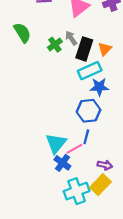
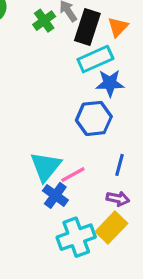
blue line: (86, 137) -> (119, 165), moved

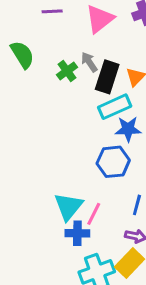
pink line: (73, 175) -> (94, 214), turned -35
blue cross: (55, 195) -> (77, 233), turned -35

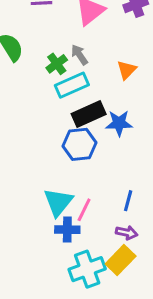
black rectangle: (107, 77) -> (89, 114), moved, turned 48
cyan rectangle: (115, 107) -> (72, 85), moved
blue hexagon: (113, 162) -> (79, 144), moved

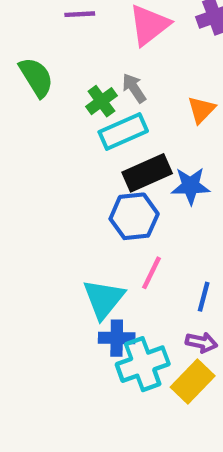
pink line: (84, 210) -> (151, 273), moved
cyan cross: (87, 269) -> (143, 364), moved

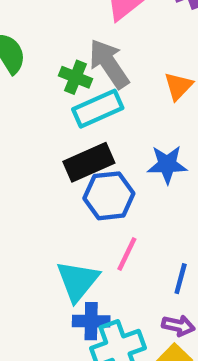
gray arrow: (134, 88) -> (109, 64), size x1.6
green cross: (101, 101) -> (75, 77), turned -32
black rectangle: (147, 173) -> (89, 162), moved

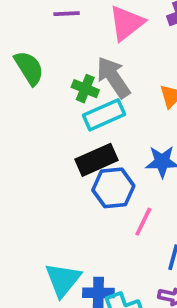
pink line: (127, 254) -> (143, 222), moved
cyan triangle: (78, 281) -> (63, 280), moved

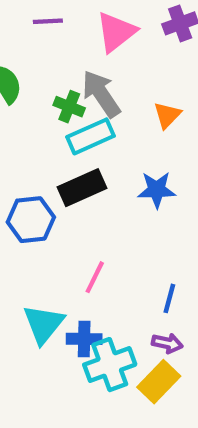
blue hexagon: (113, 188) -> (31, 220), moved
pink line: (143, 222) -> (95, 277), moved

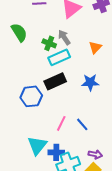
gray arrow: (101, 94) -> (64, 37), size x0.7
blue line: (169, 298) -> (82, 124), moved, turned -56

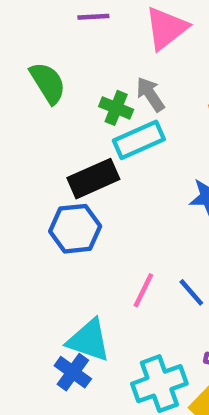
black rectangle: (55, 81) -> (93, 179), moved
cyan triangle: (37, 145) -> (89, 340), turned -50
blue cross: (56, 152) -> (73, 372), moved, turned 35

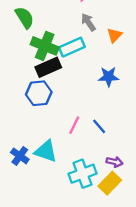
gray arrow: (150, 94) -> (88, 22), moved
green cross: (116, 108) -> (45, 46), moved, size x1.6
blue cross: (73, 372) -> (20, 156), moved

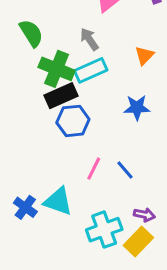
gray arrow: (88, 22) -> (89, 39), moved
blue hexagon: (39, 93) -> (73, 121), moved

